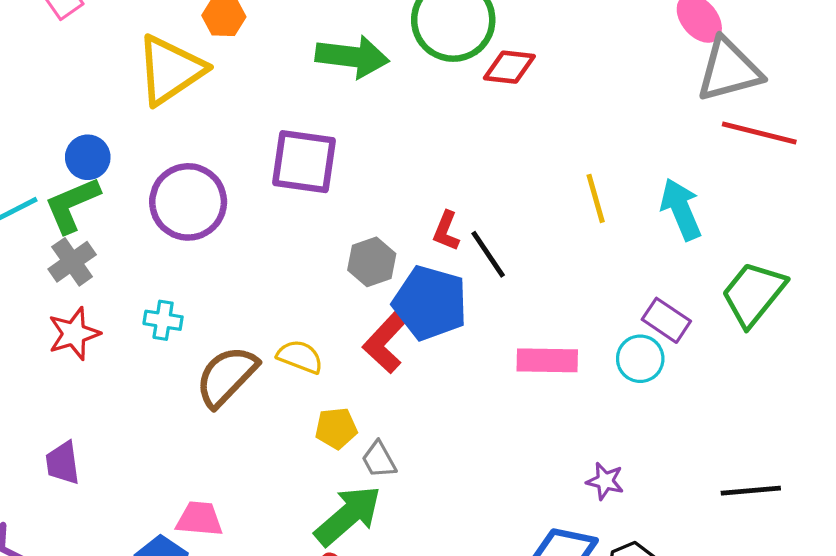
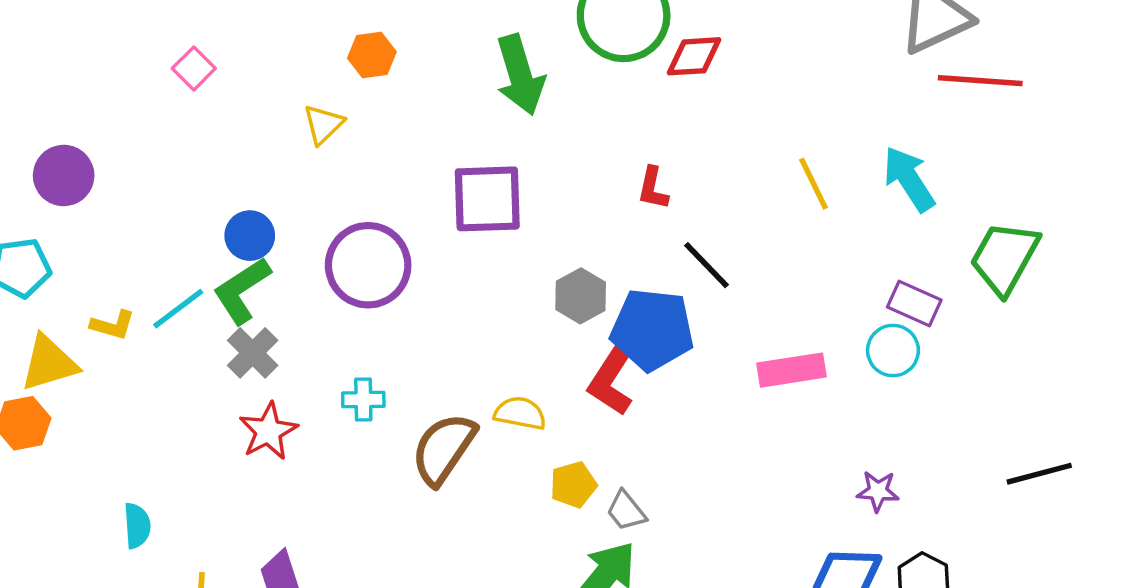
green arrow: (352, 57) -> (520, 75), turned 76
yellow triangle: (170, 70) -> (323, 124), size x0.5
red L-shape: (446, 231) -> (653, 188), moved

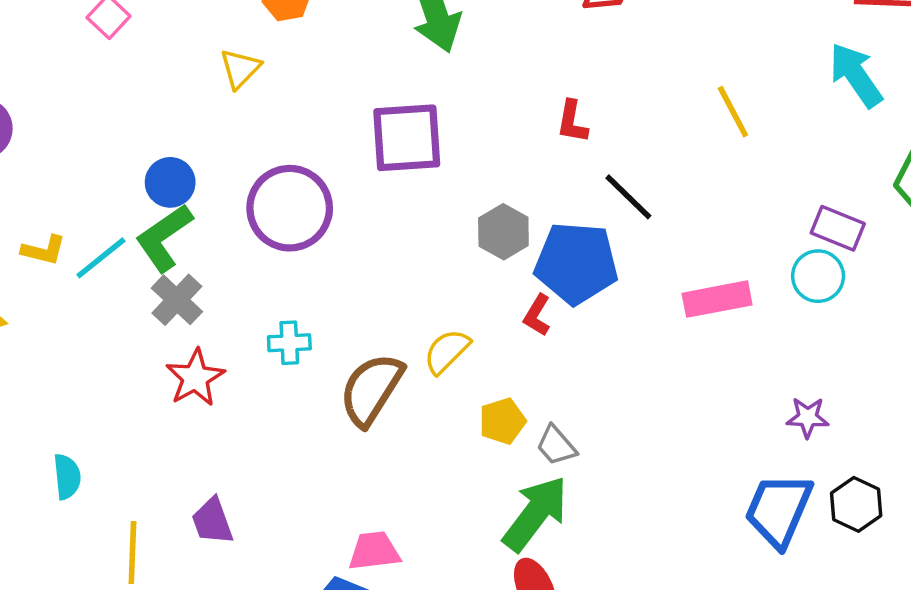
cyan arrow: (909, 179) -> (856, 75), moved
yellow L-shape: (113, 325) -> (44, 250), moved
red L-shape: (611, 380) -> (537, 315), size x0.6
yellow semicircle: (520, 413) -> (447, 351), turned -54

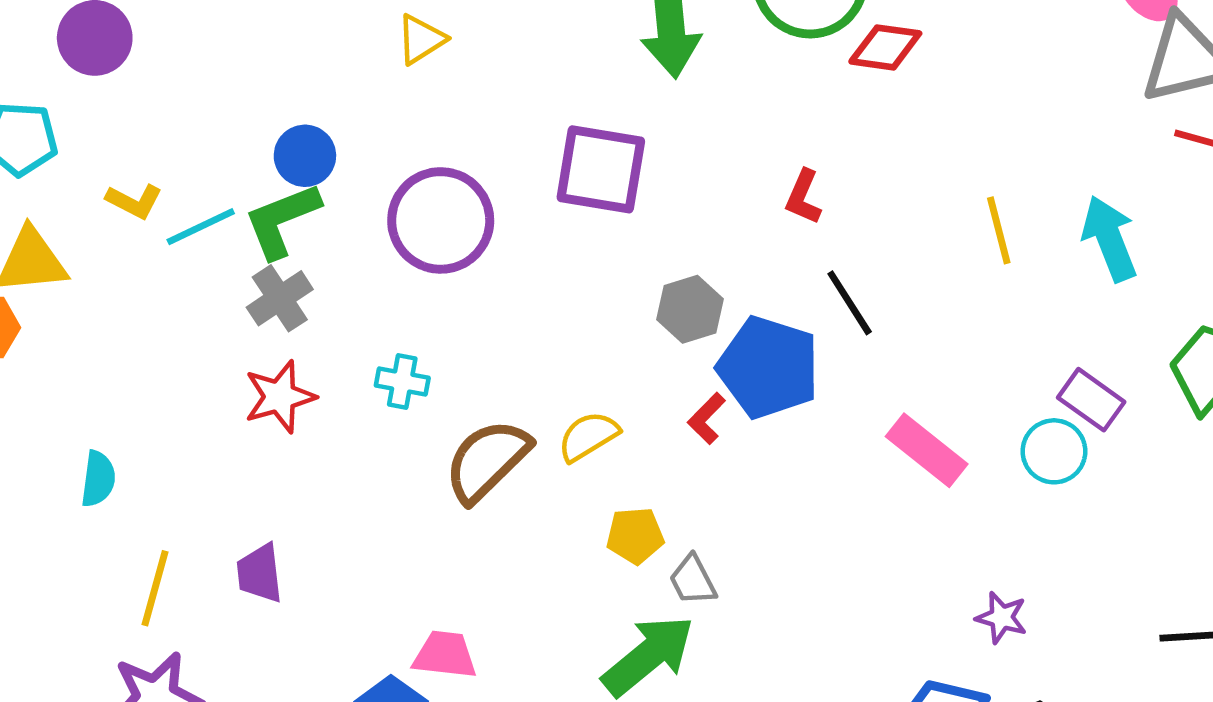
cyan arrow: (856, 75) -> (1110, 239), moved
pink rectangle: (717, 299) -> (927, 450), turned 36

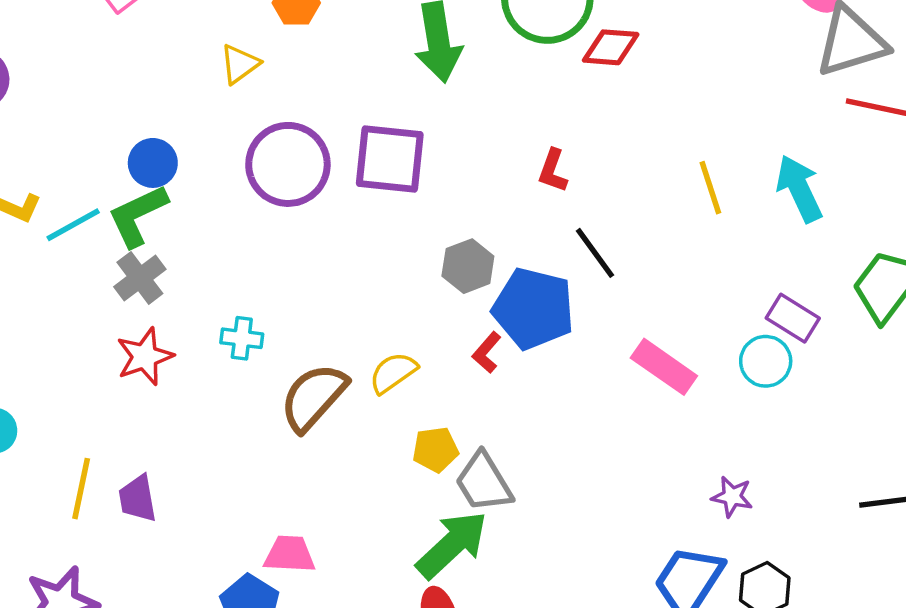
purple circle: (441, 220) -> (288, 164), moved
gray trapezoid: (693, 580) -> (484, 482), size x1.5
yellow line: (155, 588) -> (81, 489), moved

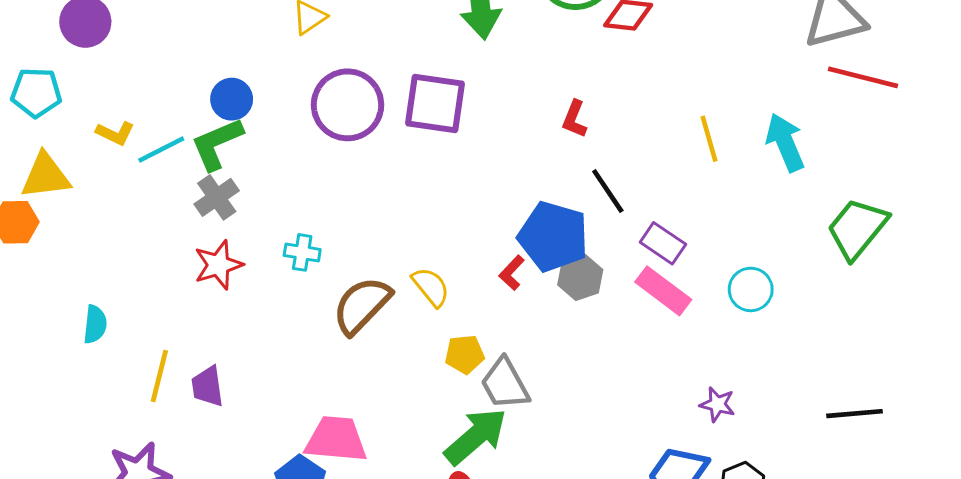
gray hexagon: (468, 266) -> (580, 277), moved
purple rectangle: (793, 318) -> (663, 243), moved
yellow semicircle: (393, 373) -> (431, 287), turned 84
pink trapezoid: (290, 554) -> (336, 439), size x1.4

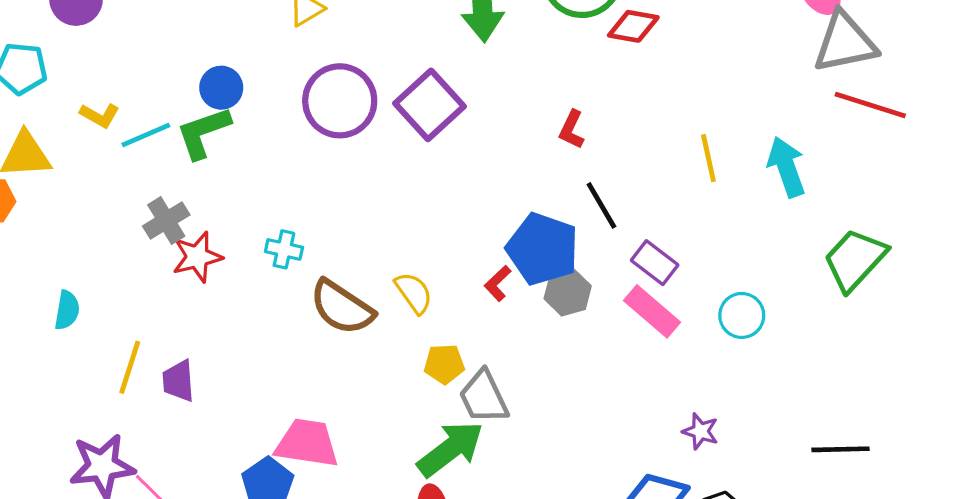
purple square: (435, 104) -> (430, 105), turned 36
gray cross: (217, 197) -> (166, 220), moved
brown semicircle: (362, 305) -> (342, 307), turned -104

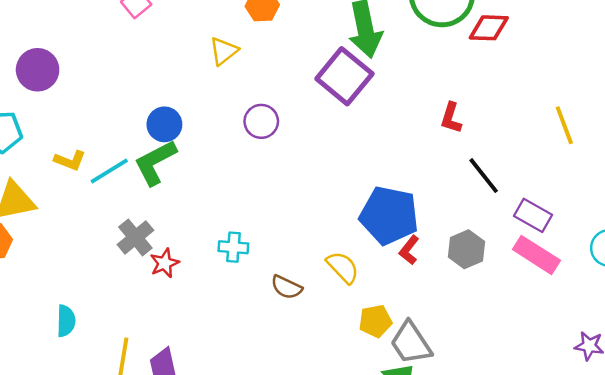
purple circle: (340, 101) -> (261, 121), size x0.6
purple square: (430, 105) -> (344, 76), moved
blue pentagon: (543, 249) -> (389, 215), moved
red star: (197, 257) -> (164, 263), size x0.7
brown semicircle: (342, 307) -> (287, 287), size x0.6

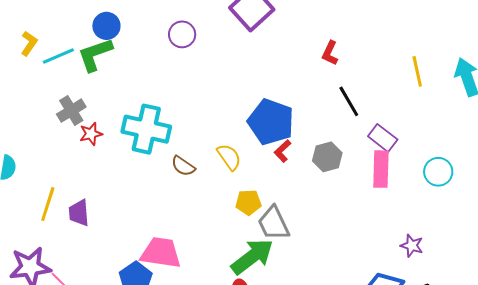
yellow L-shape: (70, 160) -> (29, 43), turned -85
cyan cross: (233, 247) -> (146, 129), size x2.0
pink rectangle: (536, 255) -> (381, 169), turned 51

